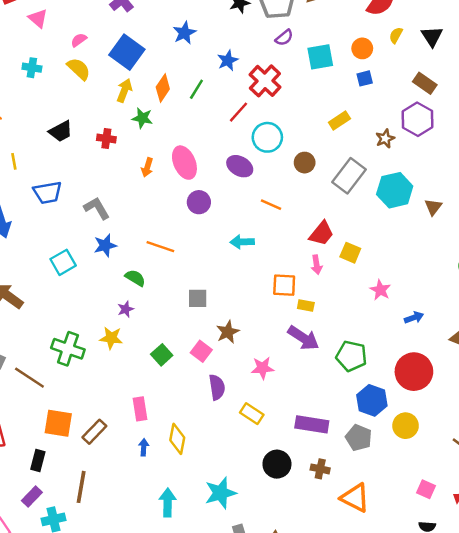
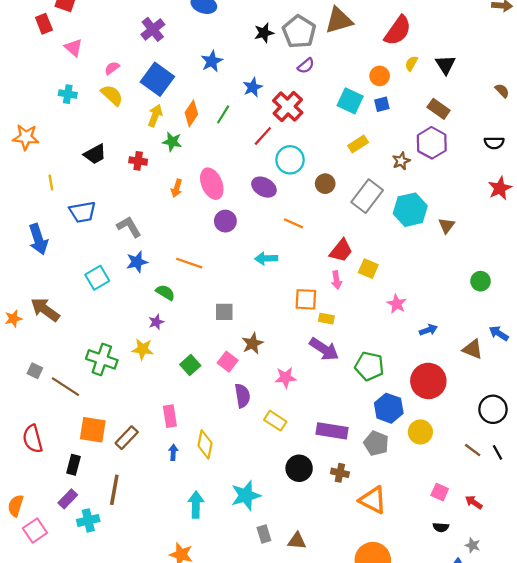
cyan square: (320, 57) -> (350, 101), moved, turned 35

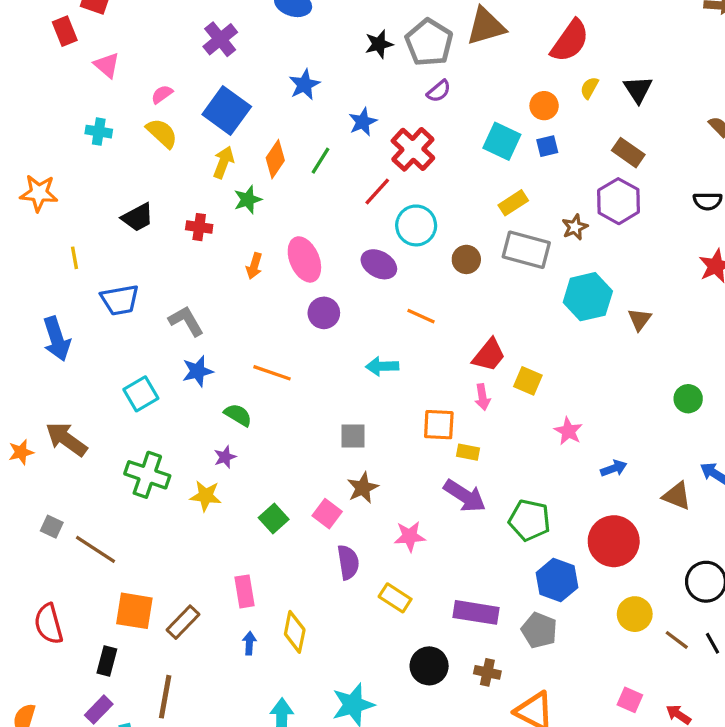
green star: (172, 142) -> (248, 200), turned -30
gray rectangle: (367, 196) -> (526, 250), moved, turned 68
gray square: (224, 312) -> (353, 436), moved
green cross: (102, 359) -> (147, 475), moved
yellow circle: (420, 432) -> (635, 614), moved

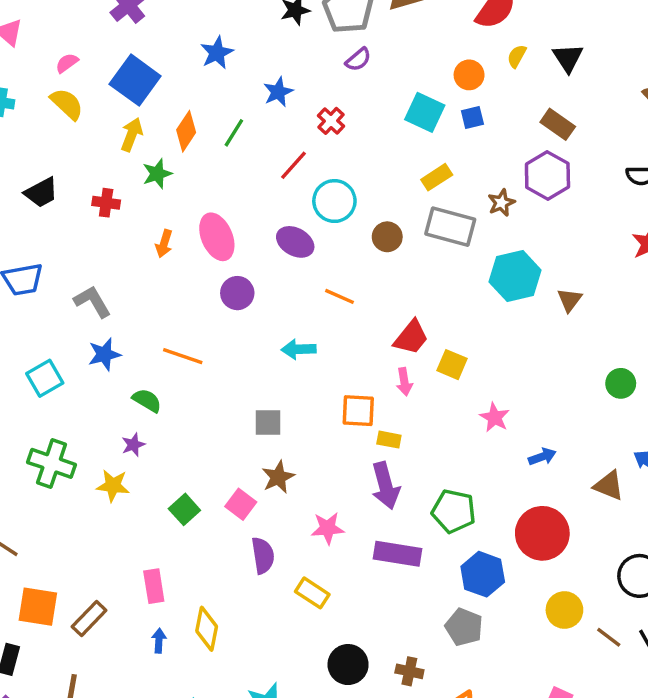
red cross: (413, 149) -> (331, 121), size x0.6
purple arrow: (465, 496) -> (386, 486), turned 42
purple rectangle: (476, 612) -> (397, 554), moved

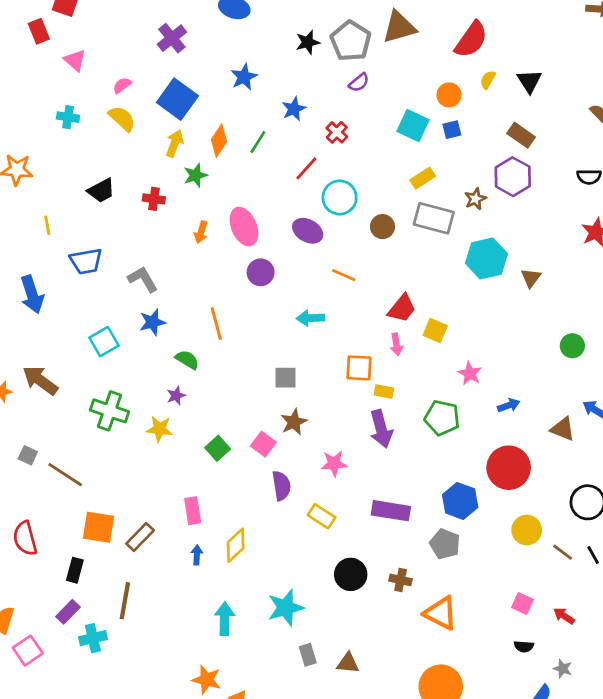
orange line: (183, 356) -> (216, 324), turned 56
green pentagon: (454, 511) -> (442, 418), moved
purple rectangle: (397, 554) -> (391, 511), moved
yellow diamond: (207, 629) -> (236, 545), turned 36

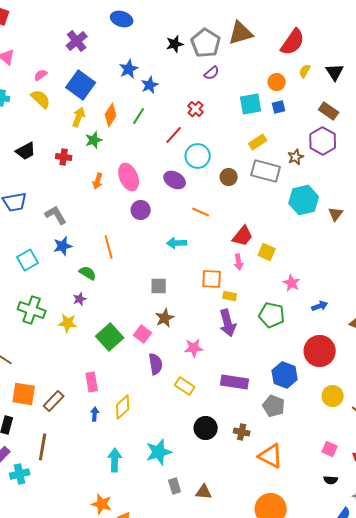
blue star: (294, 109) -> (150, 85), moved
cyan square: (413, 125) -> (251, 104), turned -35
green square: (218, 448) -> (110, 337), size x1.5

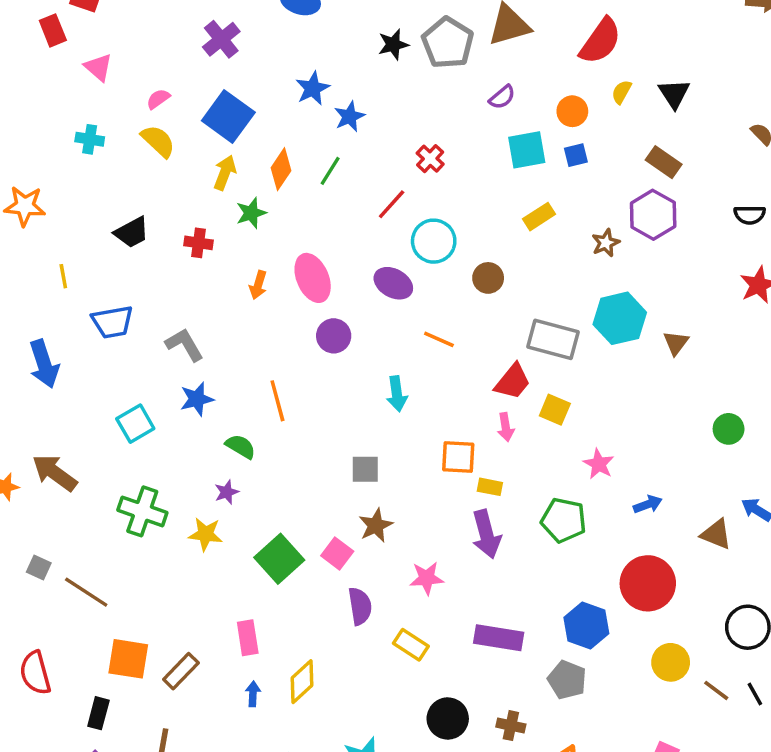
purple semicircle: (212, 73) -> (502, 97), moved
gray rectangle: (266, 171) -> (553, 339), moved
cyan arrow: (177, 243) -> (397, 394), turned -96

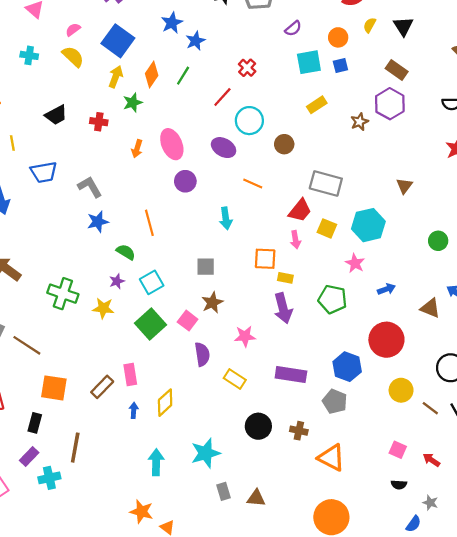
cyan hexagon: (620, 318) -> (368, 225), moved
cyan square: (135, 424) -> (152, 282), moved
brown rectangle: (181, 671) -> (102, 387), moved

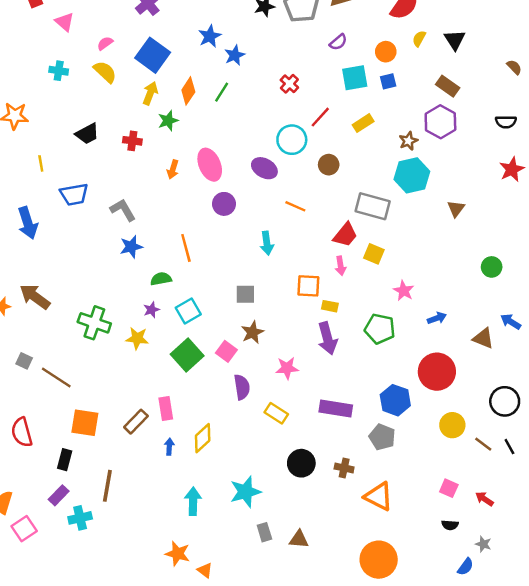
red line: (222, 97) -> (320, 117), moved
cyan hexagon: (368, 225) -> (412, 175), moved
green semicircle: (126, 252) -> (161, 279), turned -42

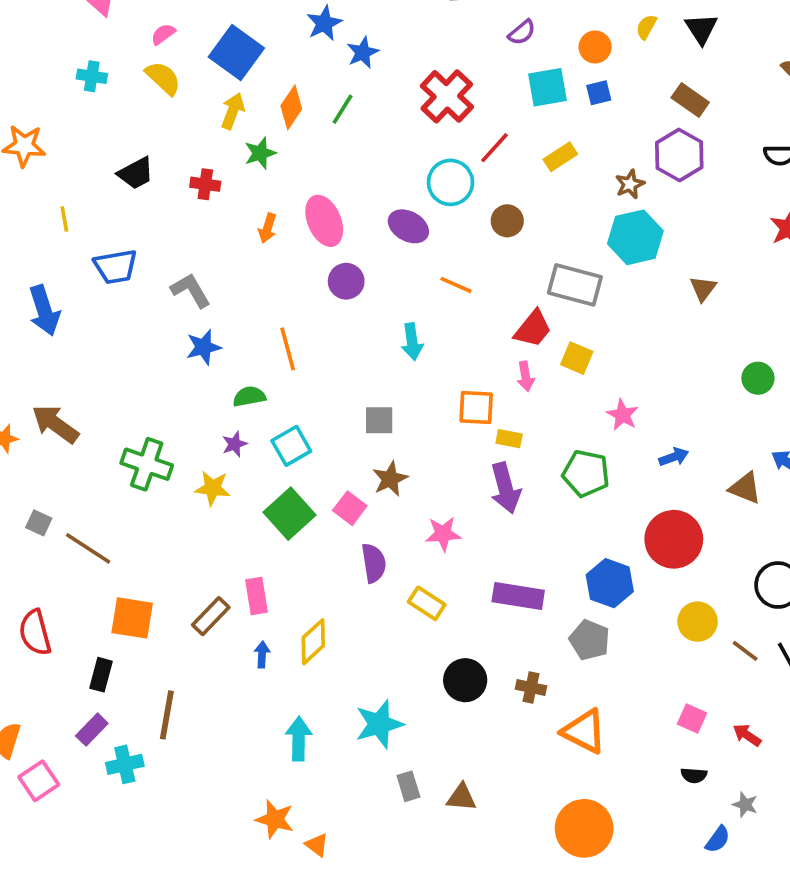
red cross: (289, 84) -> (447, 96), size x1.8

